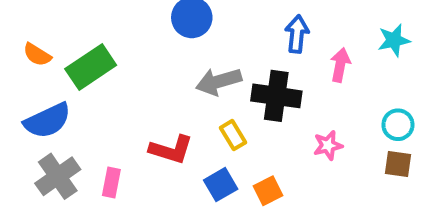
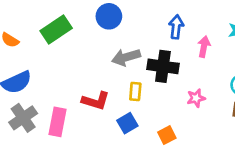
green rectangle: (91, 67) -> (56, 29), moved
yellow rectangle: (233, 135) -> (135, 91), turned 36
pink rectangle: (111, 182) -> (57, 122), size x1.5
orange square: (268, 191) -> (167, 135), moved

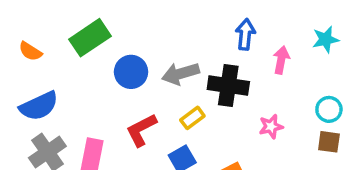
blue circle: (109, 16) -> (131, 72), moved
yellow rectangle: (135, 91) -> (192, 118), turned 48
red L-shape: (96, 101) -> (141, 130), turned 136

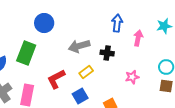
green rectangle: (90, 38) -> (26, 53), moved, turned -35
blue circle: (131, 72) -> (44, 23), moved
black cross: (228, 86) -> (107, 53), size x0.6

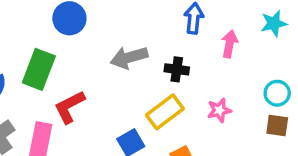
yellow rectangle: (86, 72) -> (165, 112), moved, size x1.5
red L-shape: (56, 79) -> (69, 107), moved

